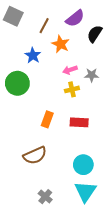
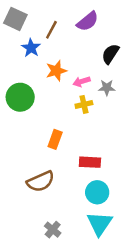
black semicircle: (95, 34) -> (110, 54), moved
orange star: (61, 44) -> (56, 71), moved, turned 30
blue star: (33, 55) -> (31, 48), moved
red rectangle: (79, 122) -> (90, 162), moved

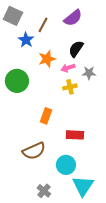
black semicircle: (110, 54) -> (76, 49), moved
cyan circle: (97, 192) -> (66, 165), moved

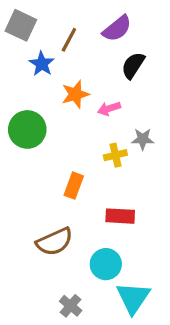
black semicircle: (76, 49) -> (133, 65), moved
gray star: (89, 73) -> (143, 139), moved
yellow cross: (70, 87) -> (115, 155), moved

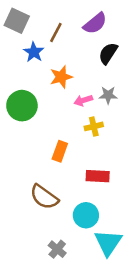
pink arrow: (109, 109) -> (83, 100), moved
gray star: (143, 139) -> (108, 95), moved
brown semicircle: (54, 242) -> (44, 197), turned 60

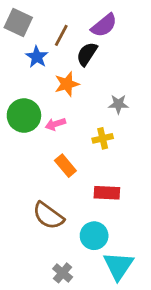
black semicircle: (108, 53) -> (87, 54), moved
pink arrow: (83, 100) -> (55, 124), moved
orange rectangle: (60, 151) -> (65, 166), turned -60

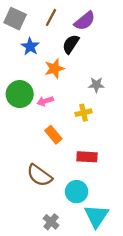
brown line: (61, 35) -> (51, 17), moved

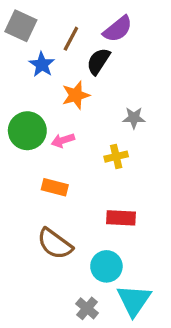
brown line: (51, 17) -> (71, 39), moved
orange rectangle: (53, 135) -> (55, 187), moved, turned -36
gray cross: (51, 222) -> (87, 308), moved

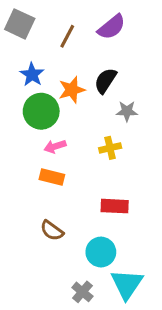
black semicircle: (98, 61) -> (105, 81), moved
blue star: (42, 64) -> (32, 74), moved
green circle: (27, 131) -> (41, 111), moved
pink arrow: (63, 140) -> (55, 146), moved
brown semicircle: (55, 244) -> (52, 231), size x0.7

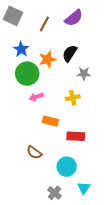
orange rectangle: (52, 177) -> (50, 121), moved
cyan triangle: (127, 284) -> (84, 188), size x0.6

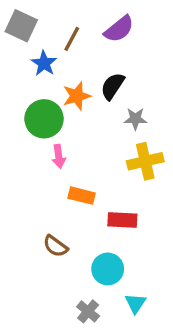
blue star: (21, 49) -> (44, 63), moved
pink arrow: (36, 97) -> (59, 156), turned -80
yellow cross: (73, 98) -> (145, 161), moved, size x1.5

